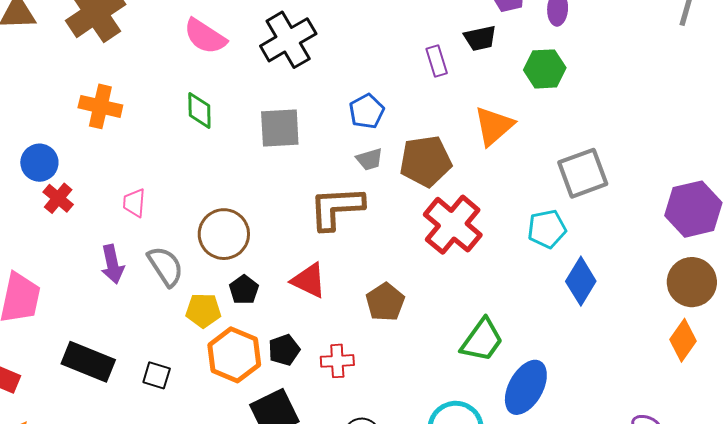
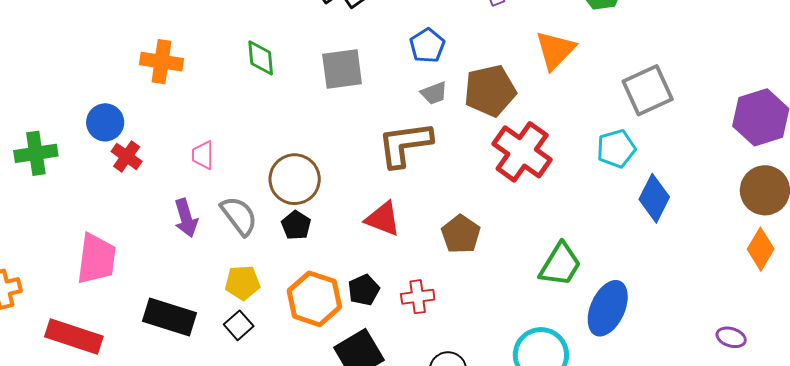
black pentagon: (244, 290) -> (296, 225), moved
yellow pentagon: (203, 310) -> (242, 283), moved
black square: (157, 375) -> (239, 325), turned 36

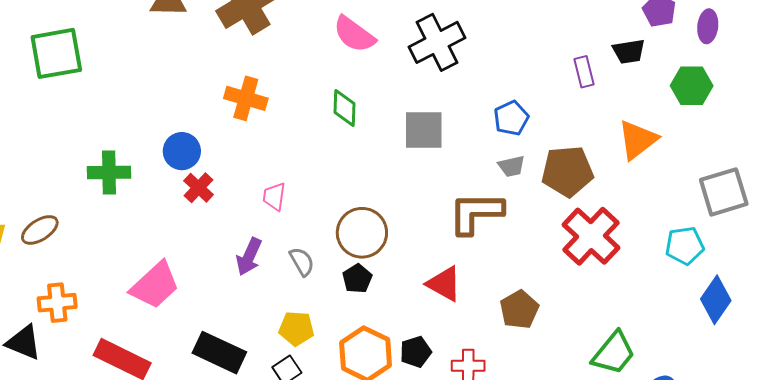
gray semicircle: (239, 216) -> (302, 262), size x0.7
purple arrow: (186, 218) -> (249, 257), turned 33
pink trapezoid: (96, 259) -> (155, 285), turned 32

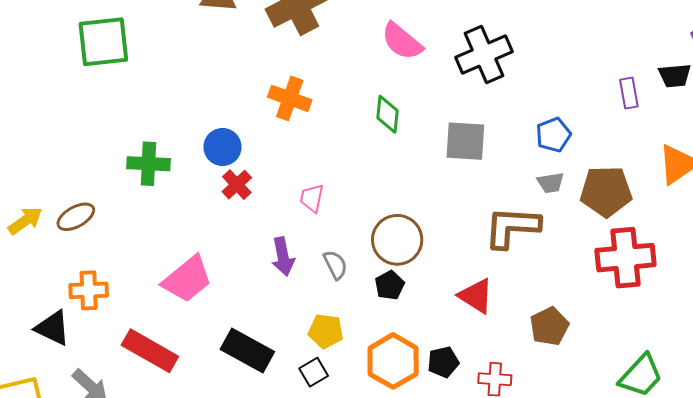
red cross: (591, 236) -> (626, 258), turned 38
purple arrow: (249, 257) -> (283, 257), turned -39

